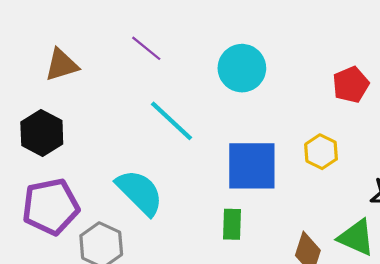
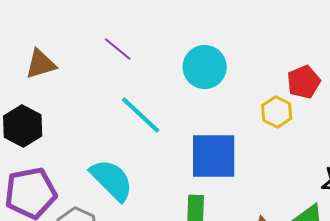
yellow hexagon: (321, 152) -> (277, 112), moved

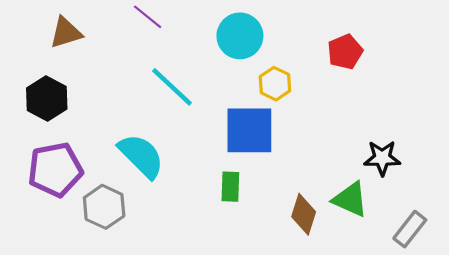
yellow hexagon: (277, 112) -> (275, 84), moved

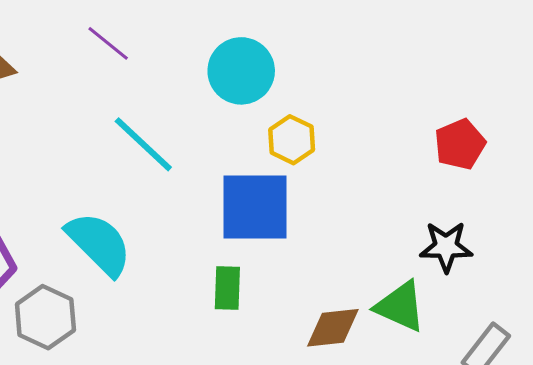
red pentagon: (345, 52) -> (460, 144), moved
brown diamond: (304, 214) -> (333, 328), turned 66

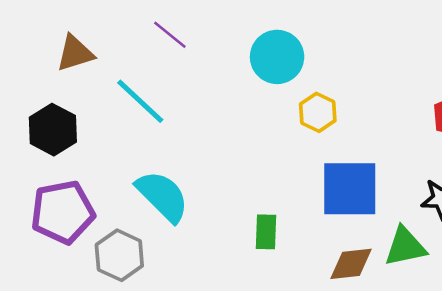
cyan line: (143, 144) -> (140, 101), moved
blue square: (255, 207) -> (350, 189), moved
green triangle: (400, 306) -> (405, 247), turned -36

